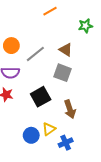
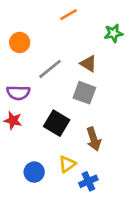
orange circle: (11, 46) -> (20, 42), moved
black square: (41, 97) -> (57, 123), turned -30
blue circle: (31, 135) -> (34, 172), moved

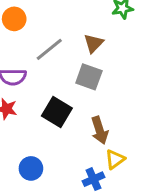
brown triangle: (88, 64) -> (94, 43), turned 42
yellow triangle: (67, 164) -> (115, 159), moved

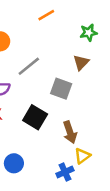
brown triangle: (94, 43) -> (81, 62), moved

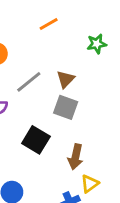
brown triangle: (81, 62) -> (66, 79), moved
brown arrow: (70, 132) -> (75, 157), turned 30

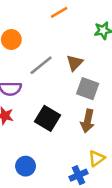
gray square: (66, 107) -> (88, 89), moved
brown arrow: (75, 157) -> (88, 121), moved

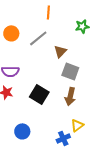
orange line: (59, 12) -> (48, 12), turned -56
gray line: (41, 65) -> (38, 38), moved

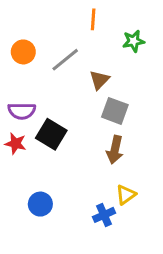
orange line: (48, 12) -> (93, 19), moved
black square: (39, 94) -> (51, 134), moved

